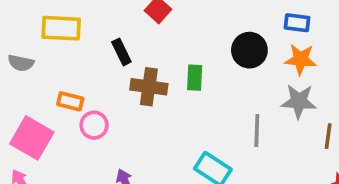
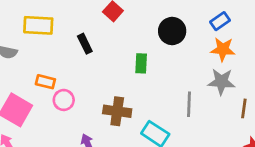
blue rectangle: (297, 23) -> (220, 21), turned -42
black circle: (249, 50) -> (172, 31), moved
brown cross: (149, 87) -> (117, 111), moved

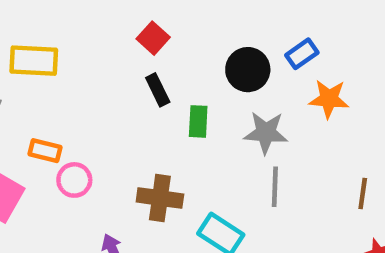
blue rectangle: (220, 21) -> (302, 54), moved
black rectangle: (85, 44) -> (158, 90), moved
gray star: (221, 82) -> (266, 133), moved

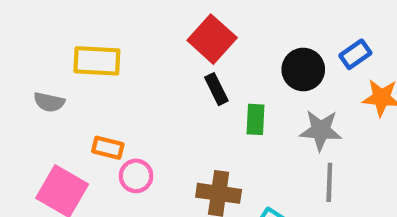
red square: (153, 38) -> (212, 39), size x1.5

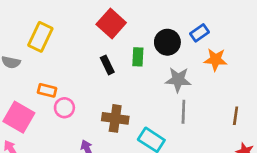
yellow rectangle: (97, 61) -> (40, 37), turned -68
black rectangle: (216, 89) -> (107, 65), moved
green rectangle: (255, 119) -> (138, 57), moved

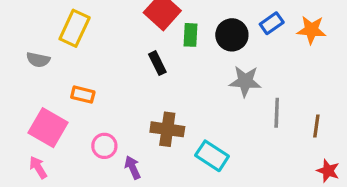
green rectangle: (138, 57) -> (191, 35), moved
orange star: (216, 60) -> (311, 30), moved
pink circle: (64, 108) -> (104, 146), moved
gray line: (183, 112) -> (277, 113), moved

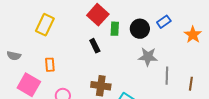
orange star: (311, 30) -> (193, 35), moved, turned 30
gray semicircle: (38, 60) -> (14, 56), moved
orange rectangle: (83, 95) -> (50, 65), turned 72

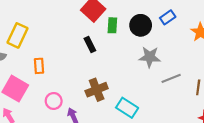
yellow rectangle: (45, 25) -> (18, 35), moved
gray line: (167, 76) -> (171, 78), turned 66
brown cross: (101, 86) -> (97, 90), turned -30

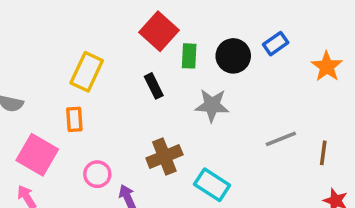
yellow rectangle: (18, 35) -> (87, 72), moved
gray star: (150, 57) -> (212, 105), moved

